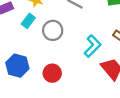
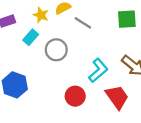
red circle: (52, 73) -> (75, 96), moved

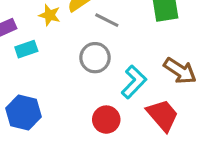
cyan rectangle: (31, 37) -> (26, 49), moved, turned 35
gray circle: (56, 50) -> (95, 58), moved

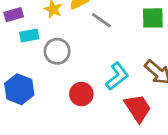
gray circle: (95, 58) -> (57, 51), moved
red circle: (106, 120) -> (81, 94), moved

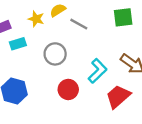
gray circle: (57, 51) -> (55, 54), moved
red trapezoid: (138, 108) -> (118, 96), turned -92

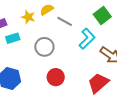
green square: (123, 17) -> (102, 16), turned -30
cyan L-shape: (97, 71) -> (87, 39), moved

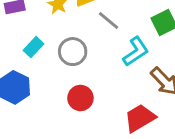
cyan rectangle: (13, 38) -> (34, 47), moved, turned -40

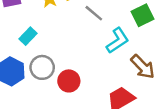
gray circle: (73, 52) -> (42, 67), moved

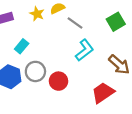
cyan L-shape: (118, 41) -> (84, 50), moved

